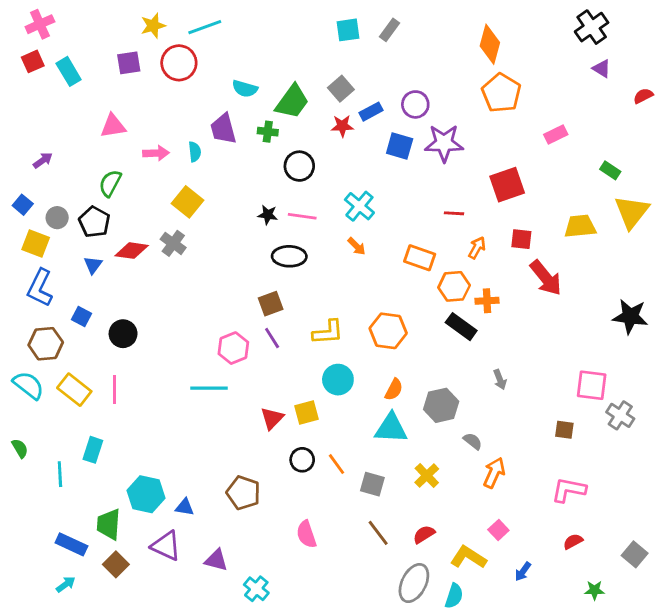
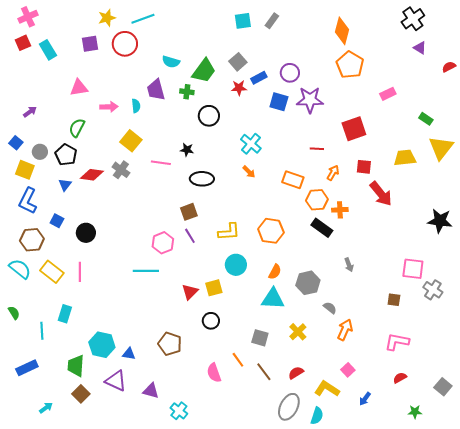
pink line: (302, 216) -> (161, 163), moved
orange line: (337, 464) -> (238, 360), moved
blue rectangle: (71, 544) -> (27, 368), moved, turned -50

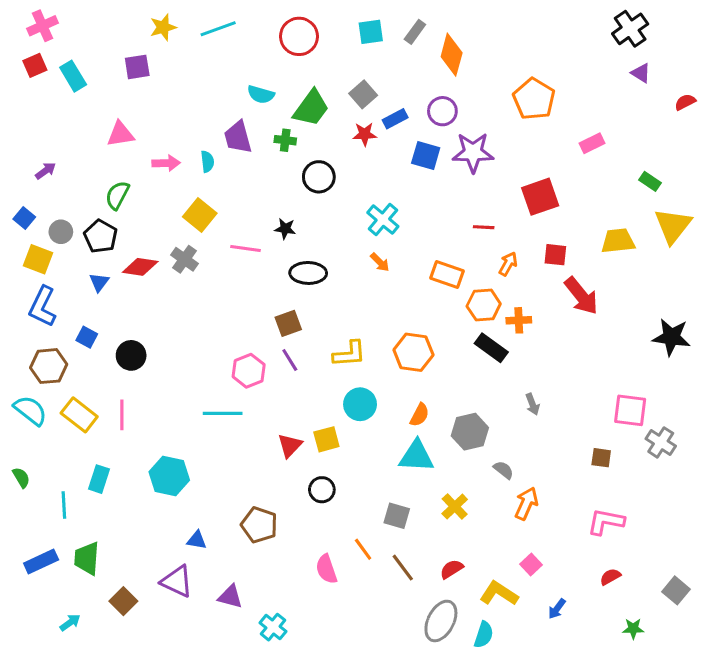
orange diamond: (342, 31) -> (452, 55), moved
red circle: (125, 44) -> (299, 36), moved
cyan hexagon: (102, 345) -> (169, 476), moved
green trapezoid: (76, 366) -> (87, 558), moved

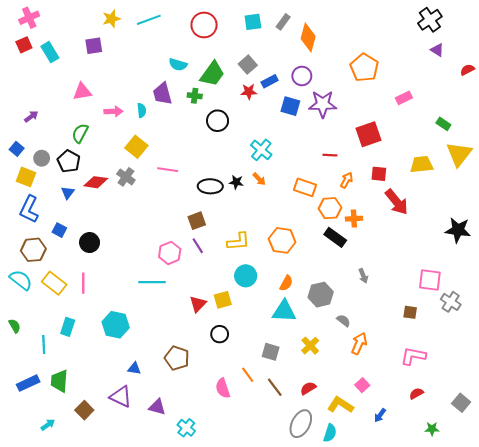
black star: (285, 229) -> (236, 182), moved

